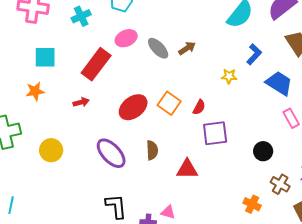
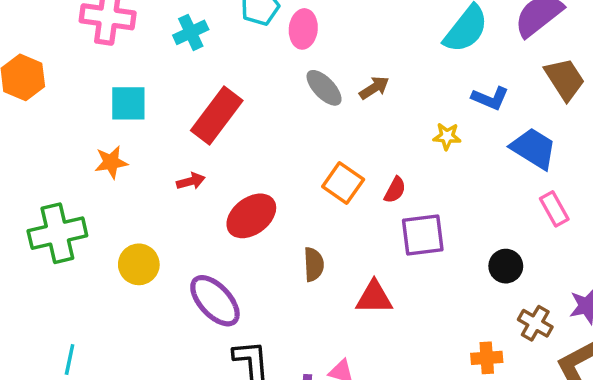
pink ellipse: (126, 38) -> (303, 29), moved, turned -60
blue L-shape: (254, 54) -> (490, 98), turned 70
red ellipse: (133, 107) -> (251, 216), moved
purple ellipse: (111, 153) -> (215, 301), moved
orange cross: (252, 204) -> (487, 358), turned -30

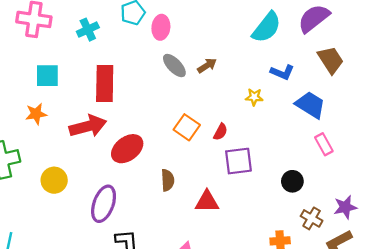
red rectangle: (217, 115) -> (105, 83), turned -36
red arrow: (191, 181) -> (88, 126), size x2.0
purple ellipse: (215, 301) -> (104, 204), turned 63

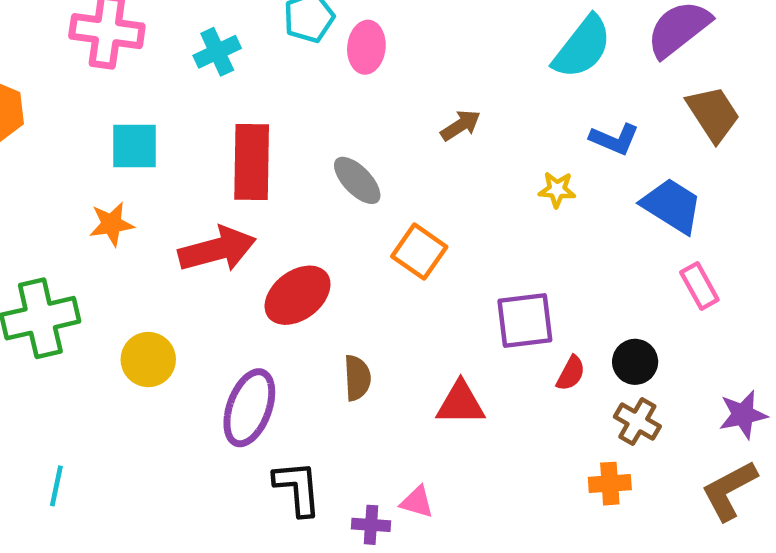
gray ellipse: (174, 66) -> (357, 180), moved
red semicircle: (220, 132) -> (571, 373), moved
brown semicircle: (168, 180) -> (357, 378), moved
brown cross: (312, 218) -> (637, 422), moved

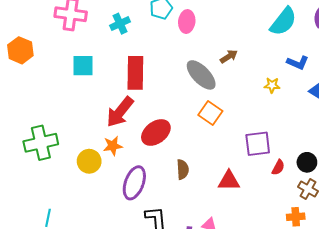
gray ellipse: (357, 180) -> (201, 75), moved, size x1.4
orange star: (112, 224) -> (113, 146), moved
red arrow: (217, 249) -> (120, 112), turned 144

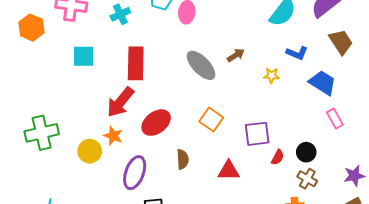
orange hexagon: (20, 50) -> (31, 28), moved
brown arrow: (229, 56) -> (236, 55), moved
orange square: (210, 113) -> (211, 119), moved
orange star: (113, 146) -> (113, 136), turned 30

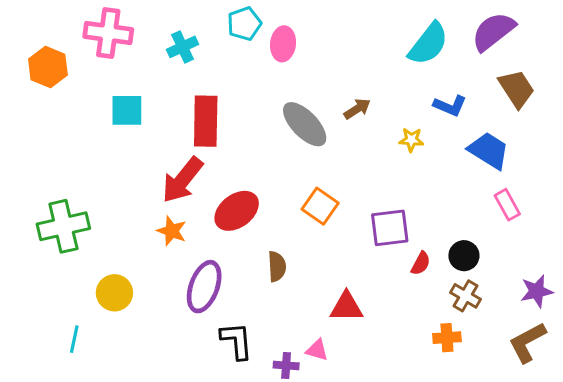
yellow circle: (90, 151) -> (114, 293), moved
red triangle: (229, 171) -> (346, 307), moved

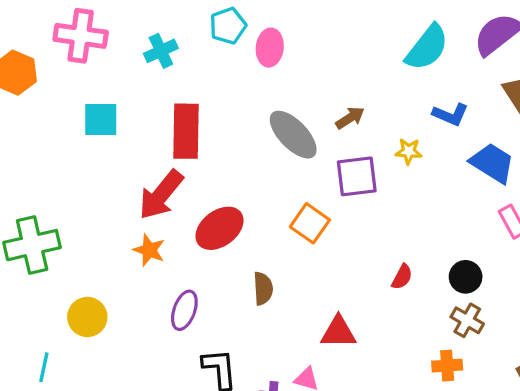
purple square: (390, 228) -> (357, 176), moved
red semicircle: (421, 263) -> (402, 277), moved
purple ellipse: (204, 287) -> (184, 310), size x0.7

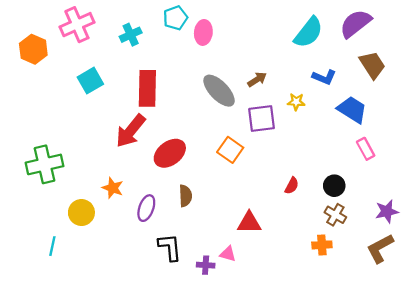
pink cross: (81, 36) -> (77, 25), turned -32
cyan square: (101, 119) -> (90, 81), turned -30
orange star: (149, 250) -> (113, 188), moved
brown semicircle: (263, 289) -> (185, 196), moved

